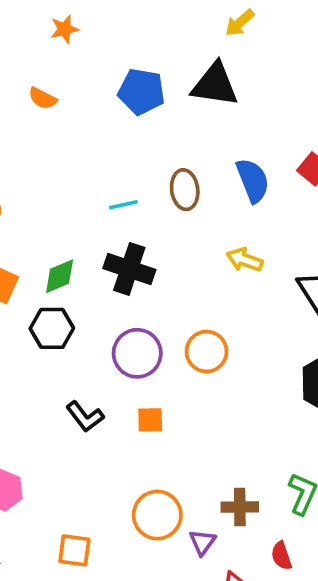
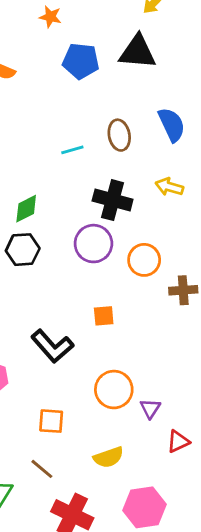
orange star: (64, 29) -> (50, 17), moved, turned 30
black cross: (129, 269) -> (113, 200), moved
purple circle: (137, 353) -> (93, 244), moved
black L-shape: (85, 417) -> (52, 346), moved, size x1.4
brown cross: (240, 507) -> (183, 290), moved

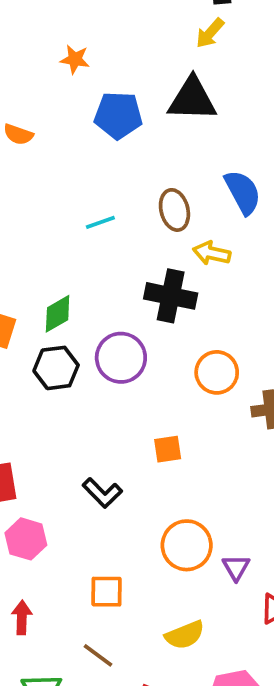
cyan line: (72, 150) -> (100, 222), moved
yellow arrow: (169, 187) -> (212, 253), moved
purple circle: (93, 244) -> (121, 358), moved
black L-shape: (52, 346) -> (102, 493), size x0.7

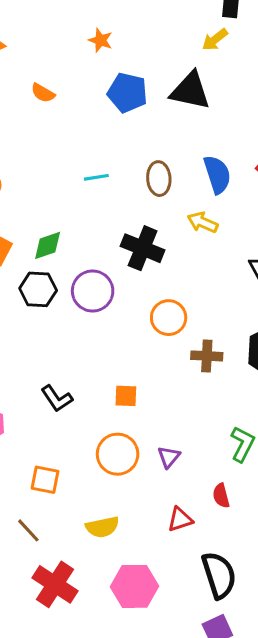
yellow arrow: (212, 253) -> (203, 222), moved
orange square: (168, 449) -> (126, 396), moved
purple triangle: (236, 567) -> (169, 457), moved

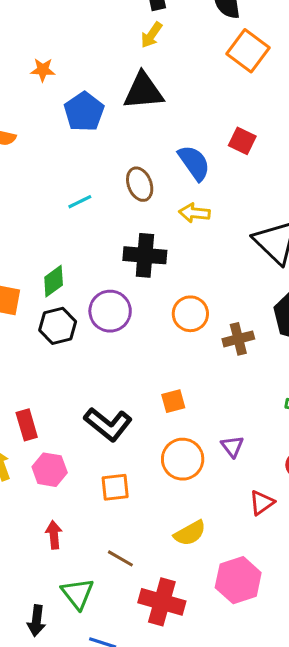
blue pentagon: (127, 93) -> (84, 112), turned -30
black L-shape: (57, 398) -> (108, 424), size x1.4
orange square: (45, 480) -> (115, 487), moved

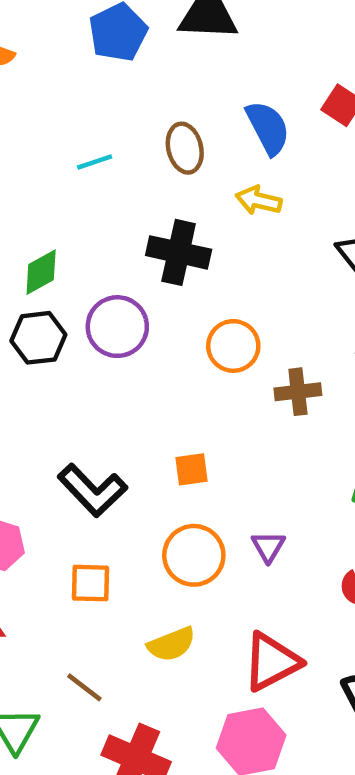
red triangle: (262, 503) -> (272, 662), moved, size x1.6
yellow semicircle: (190, 533) -> (171, 644), moved

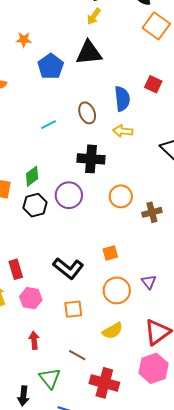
blue semicircle: (268, 128) -> (122, 99), turned 30

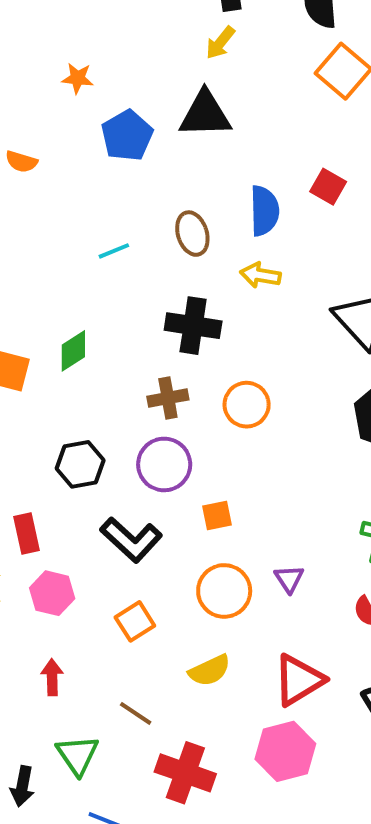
purple circle: (69, 195) -> (164, 464), moved
black hexagon: (35, 205) -> (80, 464), moved
brown cross: (152, 212) -> (168, 398), moved
orange square: (73, 309) -> (135, 621), turned -30

